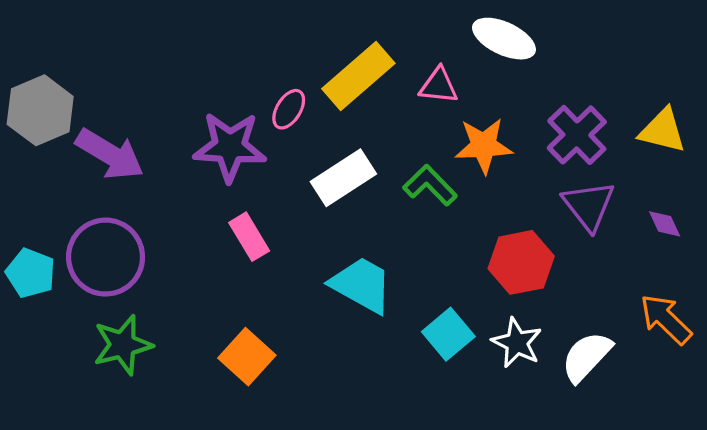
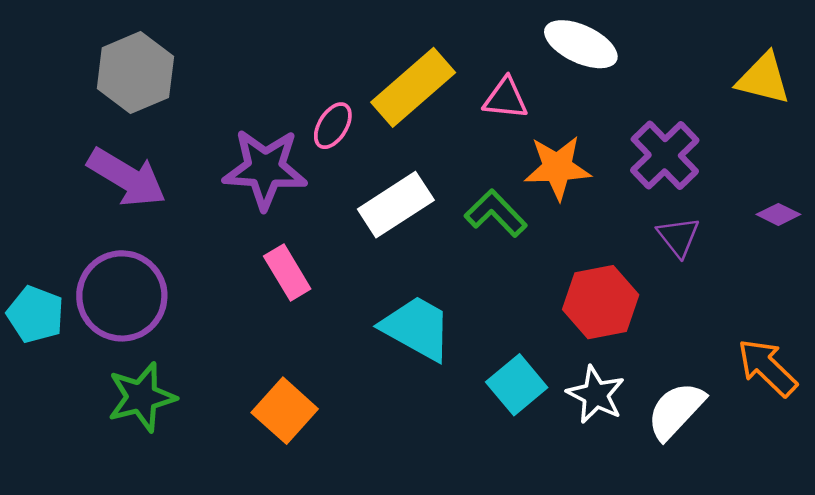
gray hexagon: (40, 110) -> (135, 73), moved
yellow triangle: (663, 131) -> (764, 79), moved
purple triangle: (589, 206) -> (678, 237), size x0.7
purple diamond: (665, 224) -> (778, 214), moved, turned -39

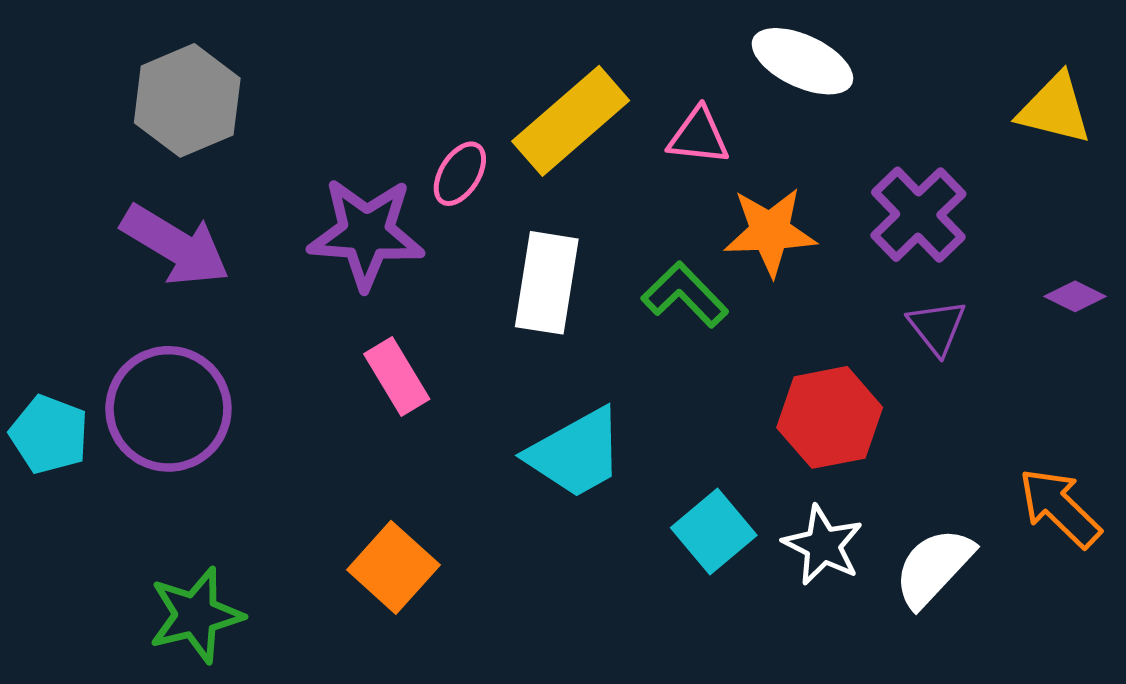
white rectangle: (396, 205) -> (547, 283), turned -48
cyan trapezoid: (417, 328) -> (576, 453), turned 122
green star: (142, 397) -> (196, 615), moved

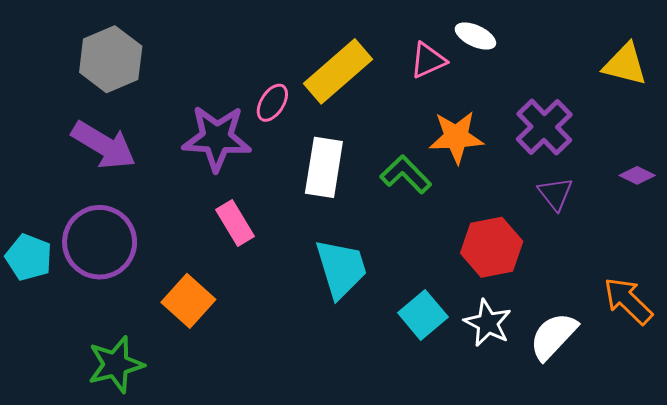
white ellipse: (802, 61) -> (475, 36), size x0.7
pink triangle: (698, 136) -> (428, 60), moved, turned -30
cyan trapezoid: (576, 453) -> (341, 268), turned -78
orange square: (393, 567) -> (188, 301), moved

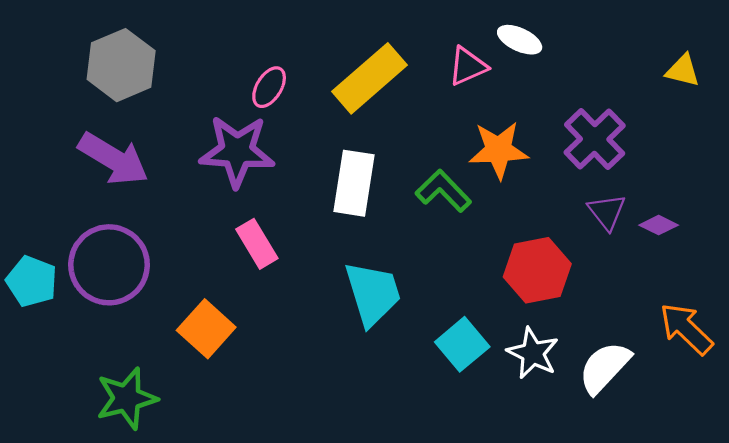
yellow triangle: (625, 64) -> (683, 71), size x0.7
pink ellipse: (272, 103) -> (269, 87), moved
purple diamond: (637, 175) -> (659, 225), moved

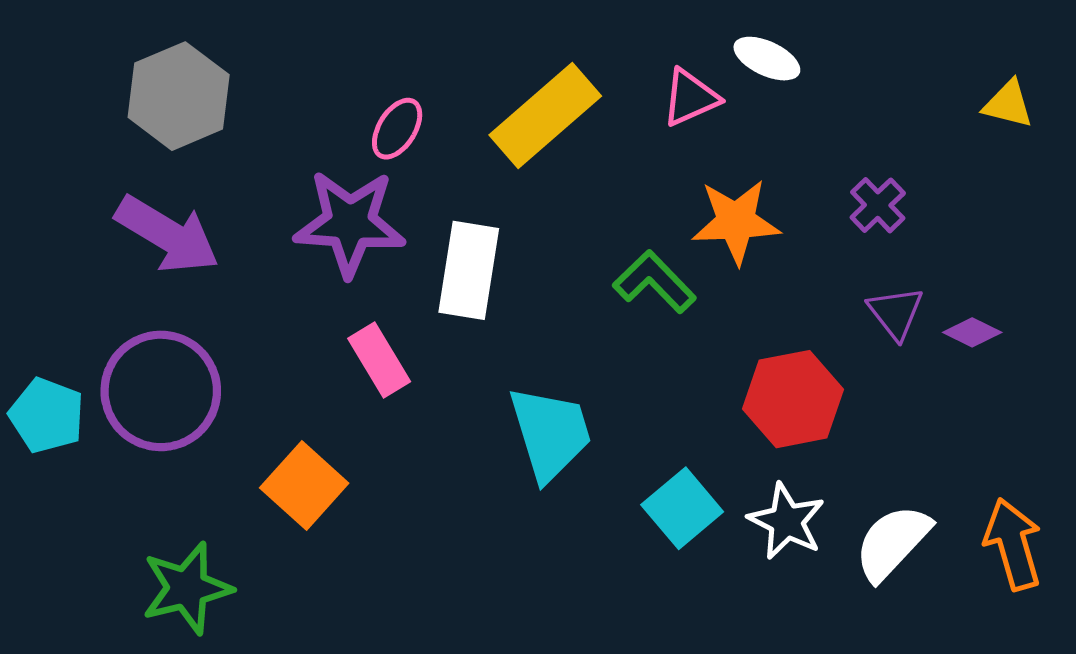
purple cross: (595, 139) -> (878, 205), size x0.6
white rectangle: (354, 183) -> (469, 270), moved
orange arrow: (686, 329) -> (1013, 544), moved, turned 30

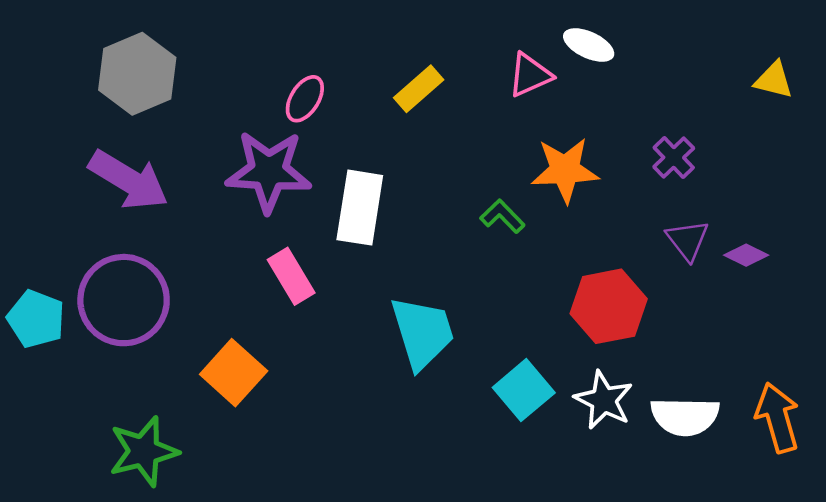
yellow rectangle: (545, 116) -> (419, 89), size x0.6
green L-shape: (655, 282) -> (502, 216), size x0.7
white semicircle: (892, 542) -> (685, 416), turned -132

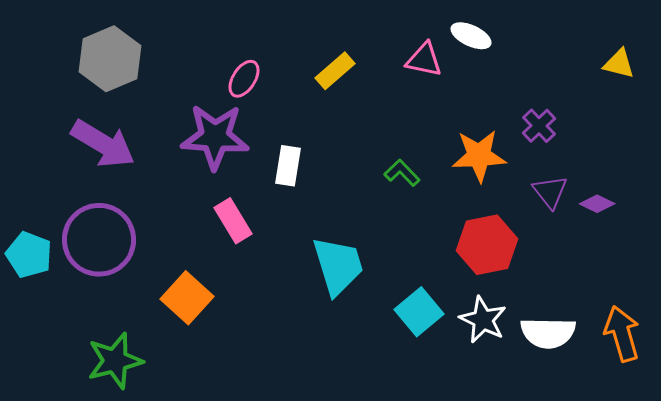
pink triangle: (530, 75) -> (424, 60), turned 36
orange star: (565, 170) -> (479, 156), moved
white rectangle: (360, 208) -> (288, 166), size x0.7

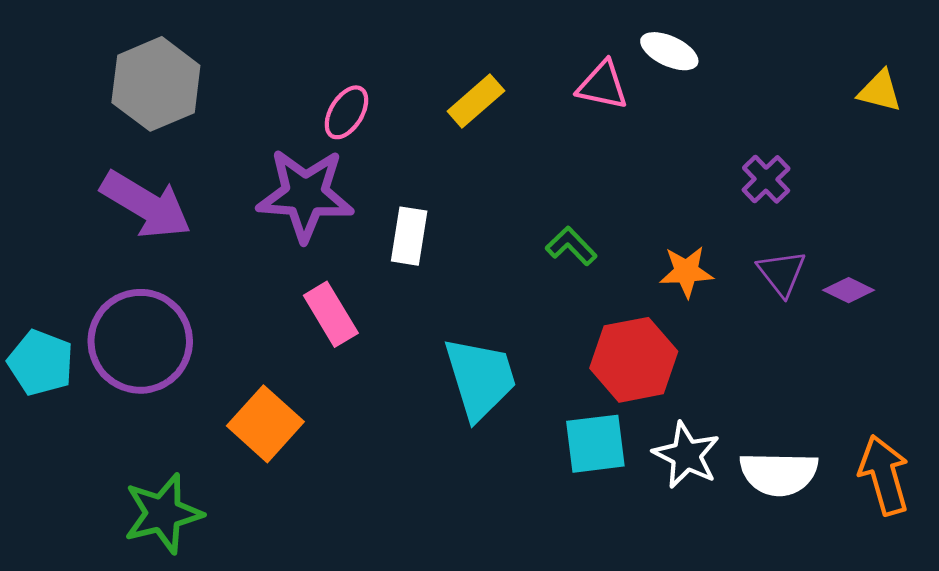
orange star: (479, 156) -> (686, 272), moved, size x0.7
red hexagon: (487, 245) -> (634, 360), moved
cyan square: (419, 312) -> (595, 444), turned 33

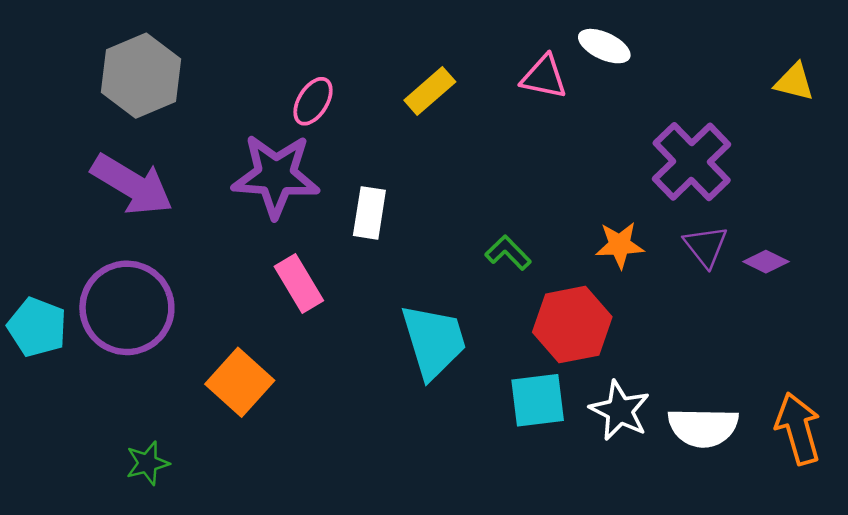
purple cross: (766, 179) -> (692, 162), size x1.8
green L-shape: (571, 246) -> (508, 253), moved
green star: (163, 513) -> (147, 463), size x0.6

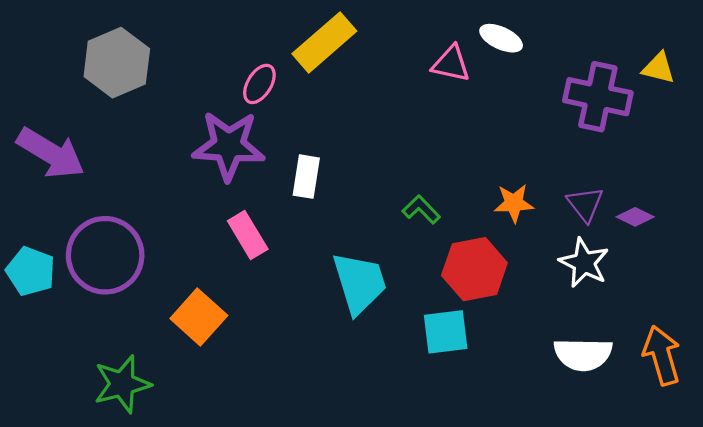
yellow rectangle: (430, 91) -> (324, 42), moved, size x1.5
purple cross: (692, 162) -> (598, 97), moved, turned -34
purple arrow: (132, 185) -> (51, 153), moved
white star: (620, 411) -> (584, 263), moved
green star: (147, 463) -> (122, 384), size x1.6

